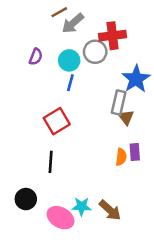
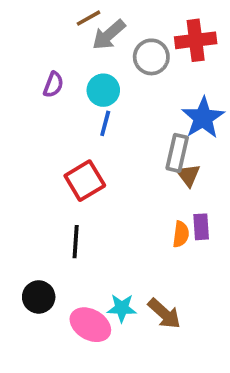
red cross: (112, 36) -> (196, 40), moved
gray circle: (95, 52) -> (151, 57), moved

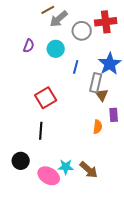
blue line: (105, 123) -> (76, 67), moved
purple rectangle: (201, 227) -> (114, 115), moved

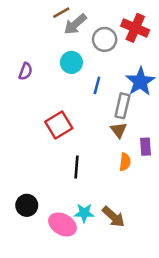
red cross: (106, 22) -> (135, 28), turned 30
purple semicircle: (29, 46) -> (25, 71), moved
brown triangle: (102, 95) -> (119, 130), moved
black line: (41, 131) -> (77, 167), moved

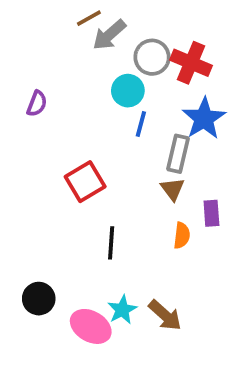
red cross: (135, 28) -> (191, 63), moved
cyan circle: (71, 62) -> (128, 91), moved
cyan star: (84, 213) -> (122, 310), turned -30

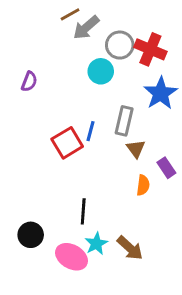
blue line: (141, 124) -> (91, 131), moved
gray rectangle: (178, 154) -> (124, 121), moved
purple rectangle: (211, 213) -> (166, 168), turned -30
black line: (111, 243) -> (83, 211), moved

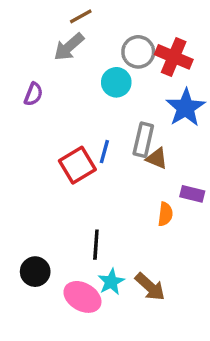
gray arrow: (86, 28) -> (69, 47), moved
brown triangle: (136, 149) -> (157, 158), moved, turned -30
purple rectangle: (166, 168) -> (192, 194), turned -42

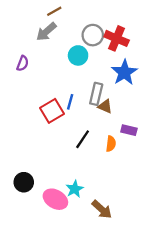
black line: (96, 245) -> (83, 139), moved, turned 30
brown arrow: (150, 287) -> (102, 209), moved

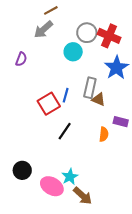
black line: (83, 139) -> (65, 131), moved
brown arrow: (102, 209) -> (83, 196), moved

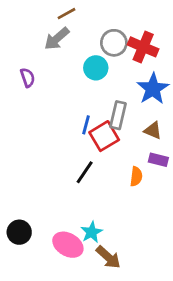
purple semicircle: (21, 59) -> (28, 78), turned -40
brown triangle: (98, 99) -> (153, 131), moved
red square: (49, 104) -> (104, 136), moved
black circle: (22, 170) -> (19, 232), moved

